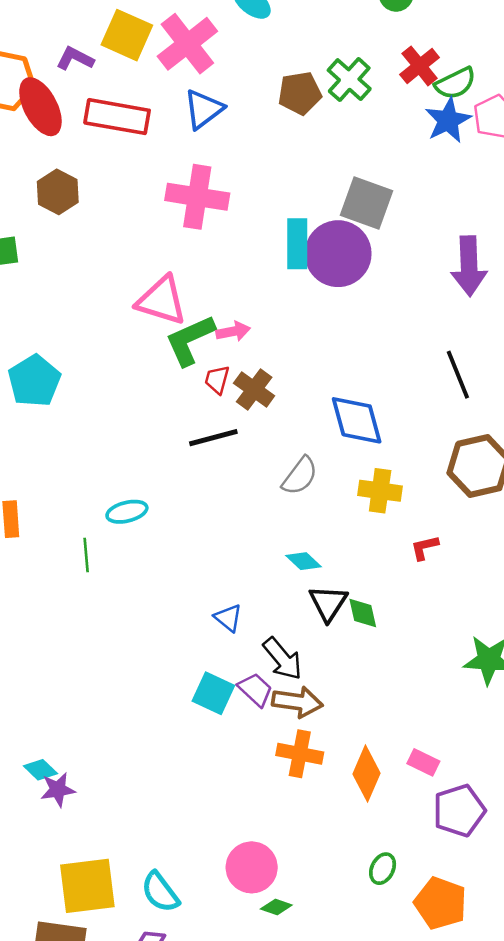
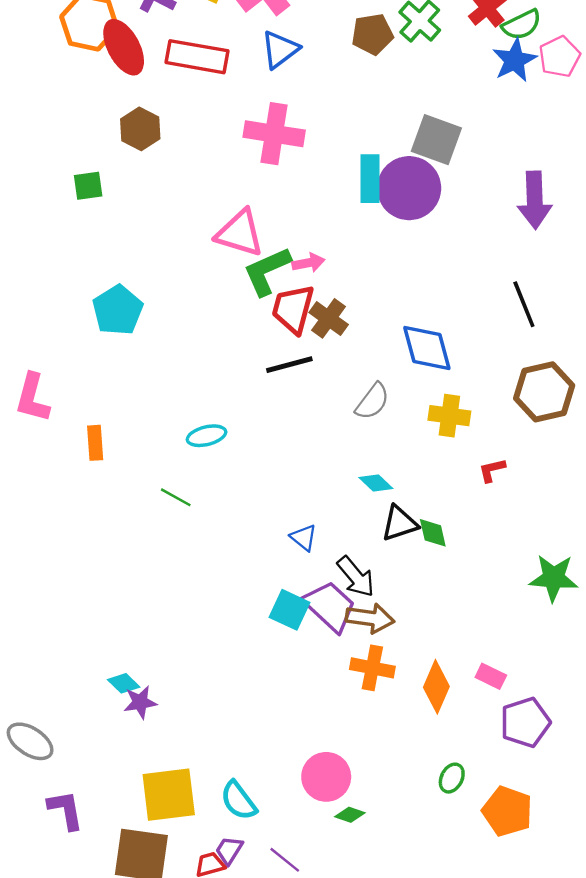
red trapezoid: (217, 380) -> (293, 309), size x1.8
green line: (86, 555) -> (176, 497), moved, turned -56
black triangle: (328, 603) -> (400, 523), turned 39
purple trapezoid: (255, 690) -> (330, 606), size x1.6

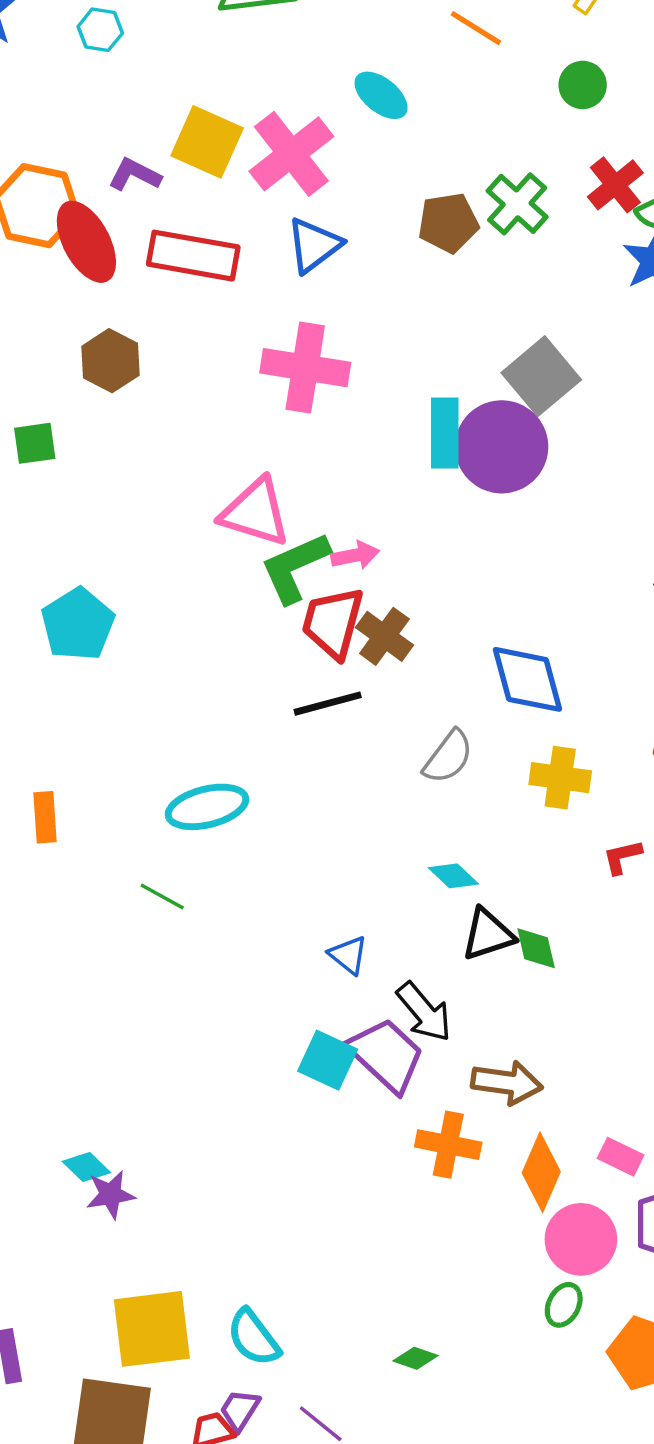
gray square: (436, 140) -> (541, 376), turned 30
cyan ellipse: (207, 436) -> (207, 807), size x1.4
brown arrow: (370, 618) -> (507, 1083), moved
pink circle: (326, 777) -> (581, 1239), moved

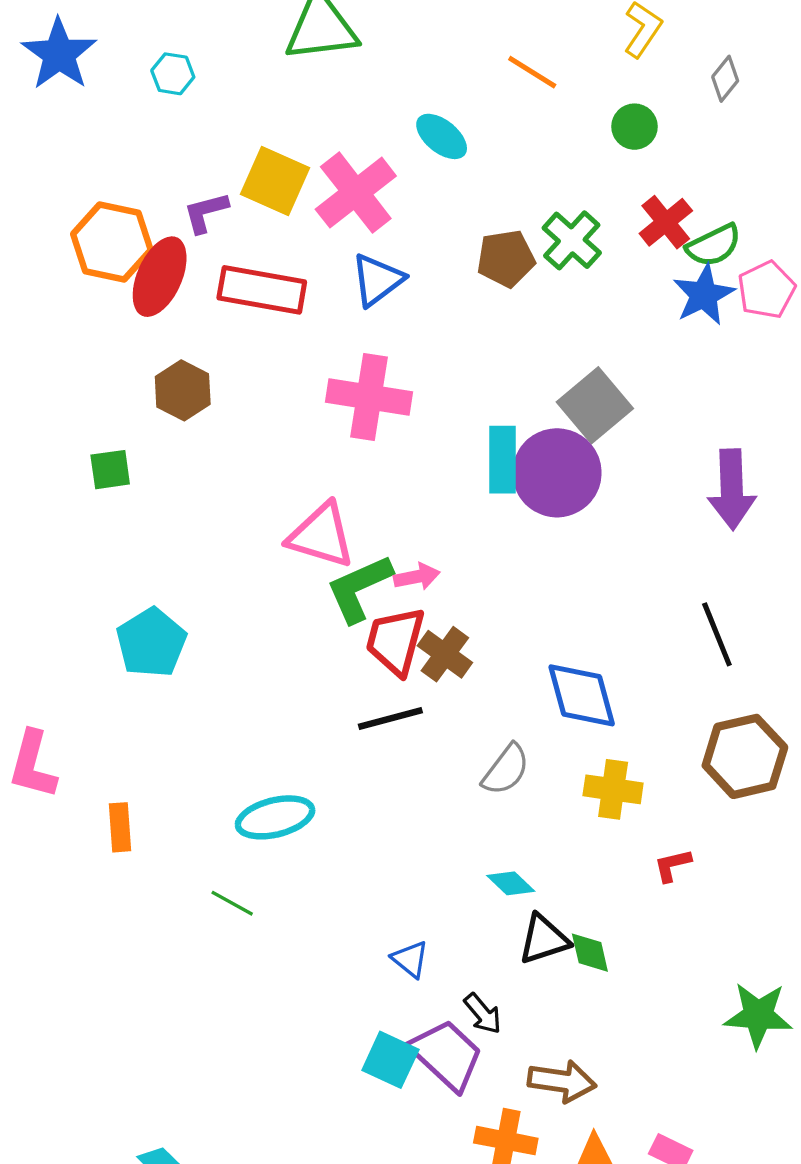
purple L-shape: (135, 175) -> (206, 212), turned -42
red ellipse: (86, 242) -> (160, 277), turned 52
black arrow: (424, 1012) -> (483, 1014), size x0.7

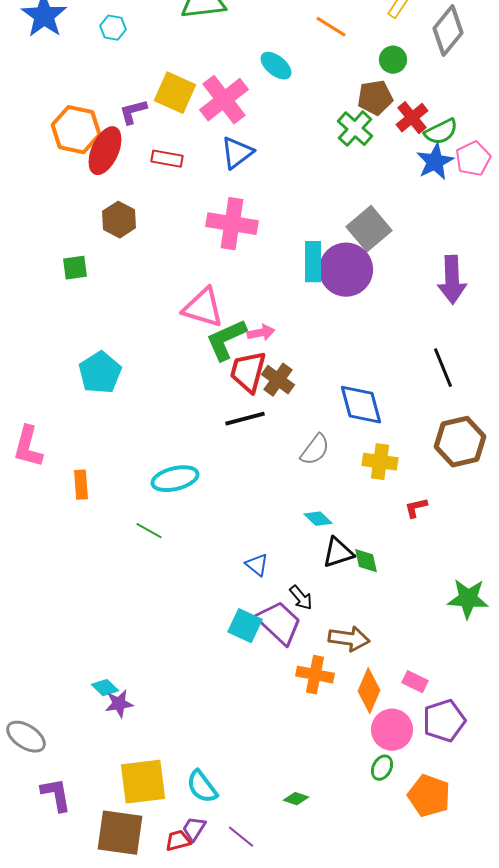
gray diamond: (725, 79) -> (448, 31), size x1.8
brown pentagon: (506, 258) -> (375, 98), moved
red rectangle: (262, 290) -> (167, 159), size x0.6

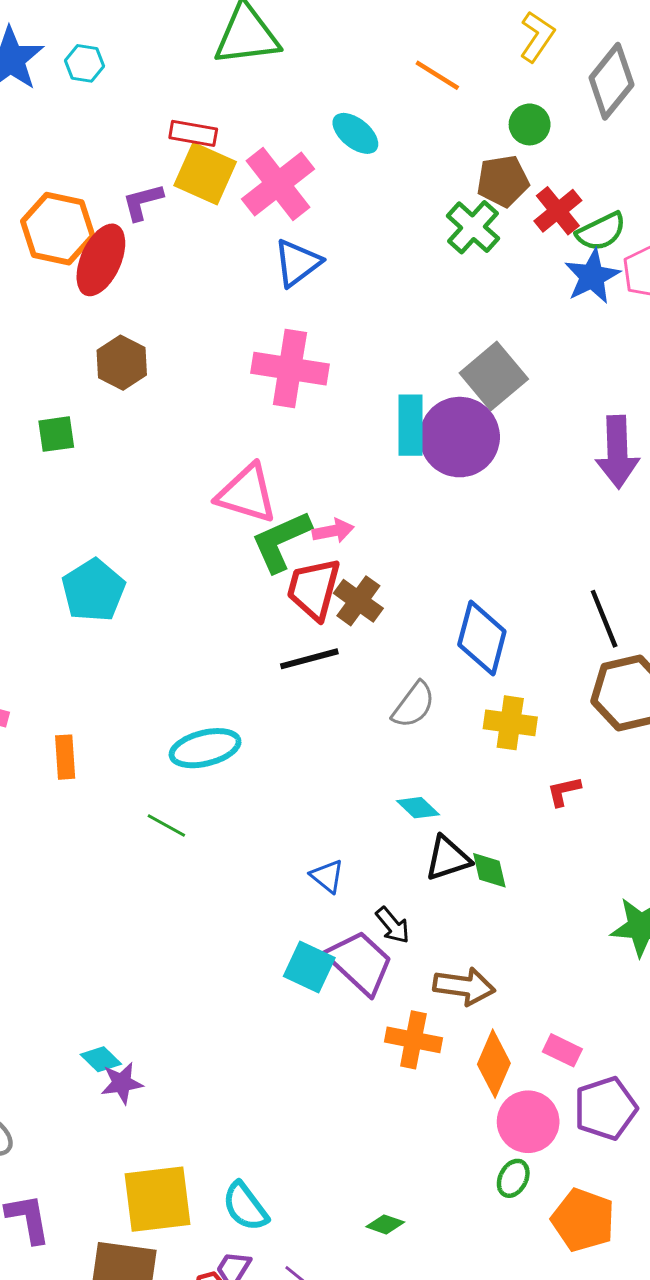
cyan hexagon: (113, 28) -> (85, 63), moved
red rectangle: (167, 159) -> (193, 133), moved
black line: (443, 368) -> (604, 619), moved
blue diamond: (361, 405) -> (482, 638), turned 30

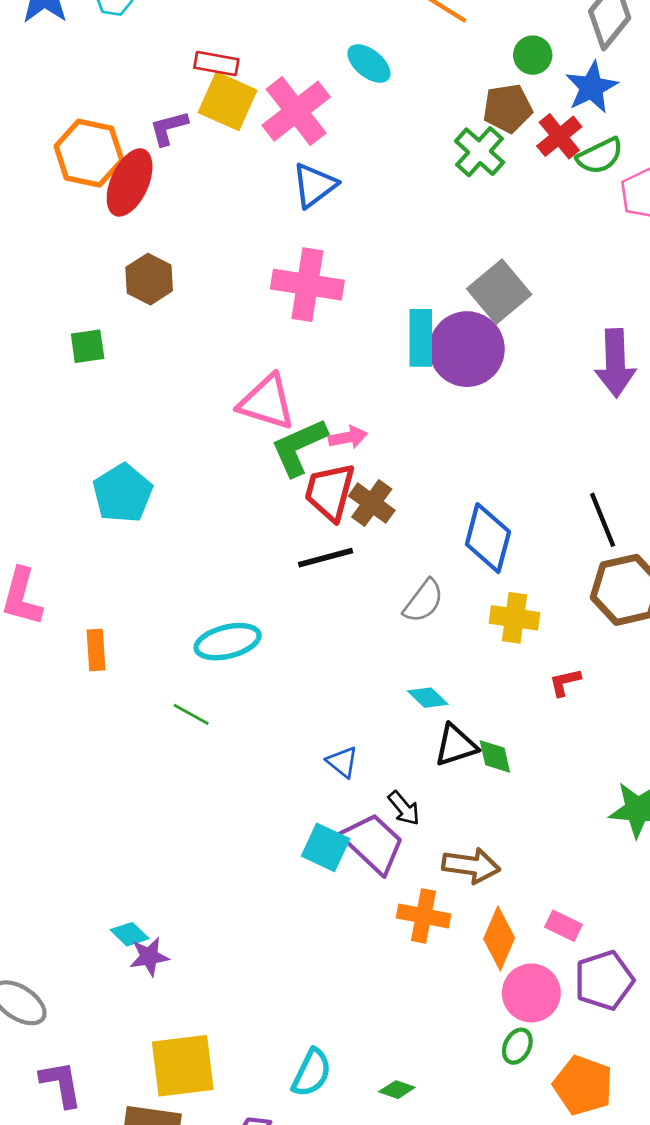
blue star: (592, 276) -> (591, 87), moved
cyan semicircle: (245, 1207) -> (312, 1073), moved, turned -117

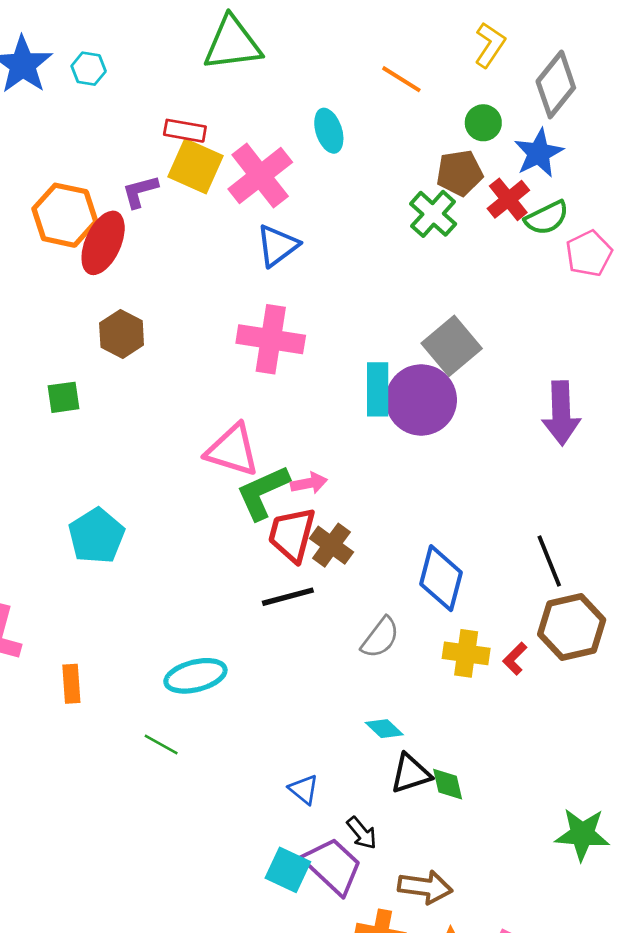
cyan ellipse: (369, 63) -> (329, 131), turned 33
red L-shape: (565, 682) -> (515, 659), moved, turned -32

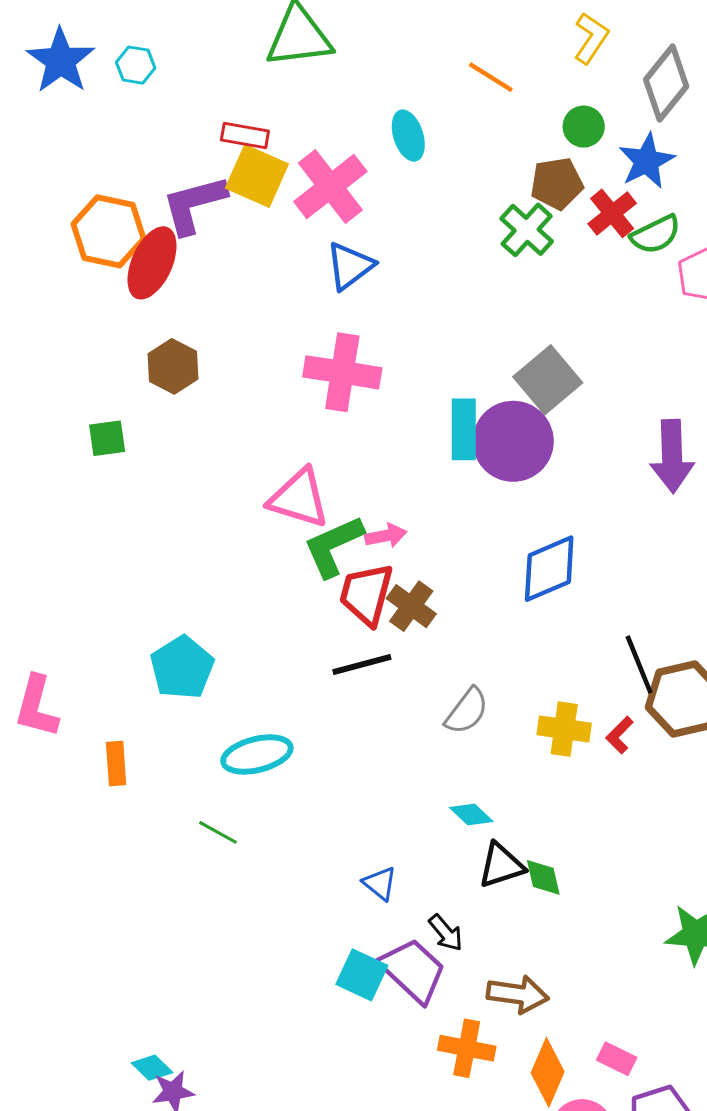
purple L-shape: (140, 191) -> (194, 204), size x1.6
cyan pentagon: (96, 536) -> (182, 668), moved
black line: (549, 561) -> (639, 665), moved
blue diamond: (441, 578) -> (549, 569), moved, turned 52

